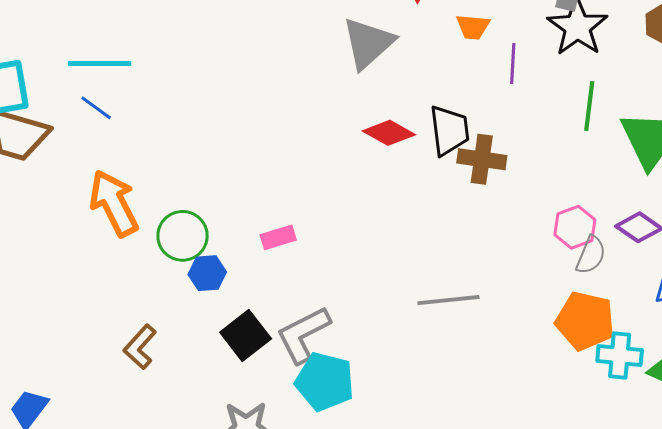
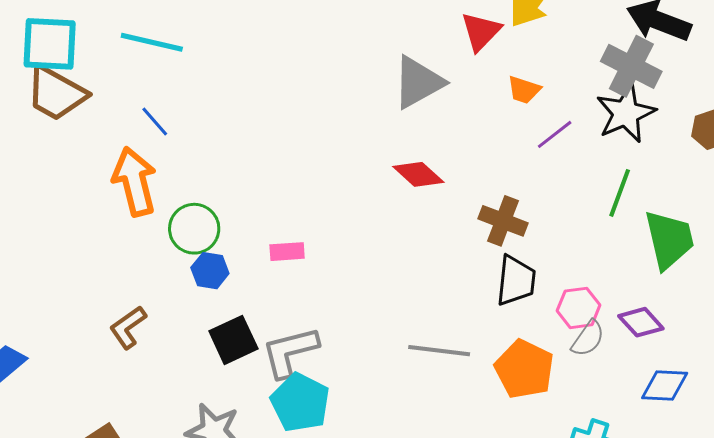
purple line: (513, 63) -> (555, 134), turned 36
blue line: (96, 108) -> (155, 121), moved
black trapezoid: (449, 130) -> (516, 281), moved
orange pentagon: (585, 321) -> (524, 369), moved

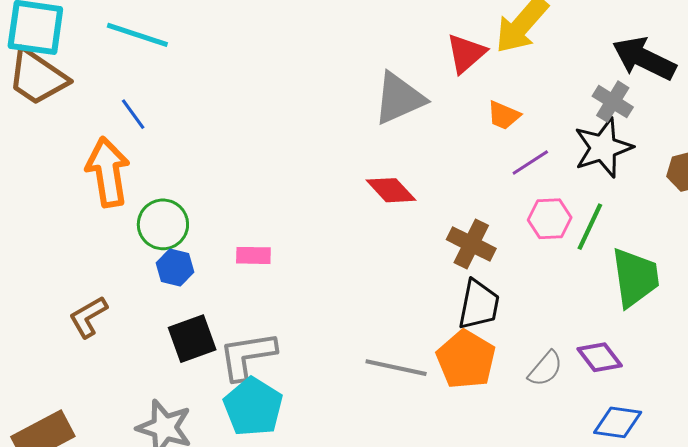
gray cross: (631, 66) -> (613, 102), size x0.7
pink hexagon: (579, 308) -> (550, 219), moved
orange pentagon: (524, 369) -> (466, 359), moved

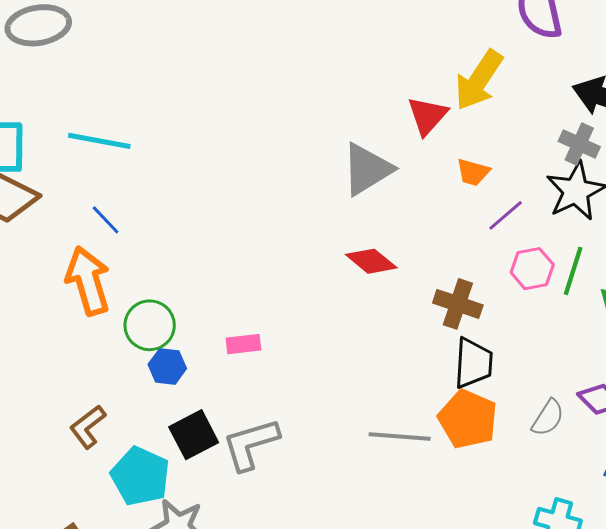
cyan pentagon: (253, 407) -> (140, 476), moved

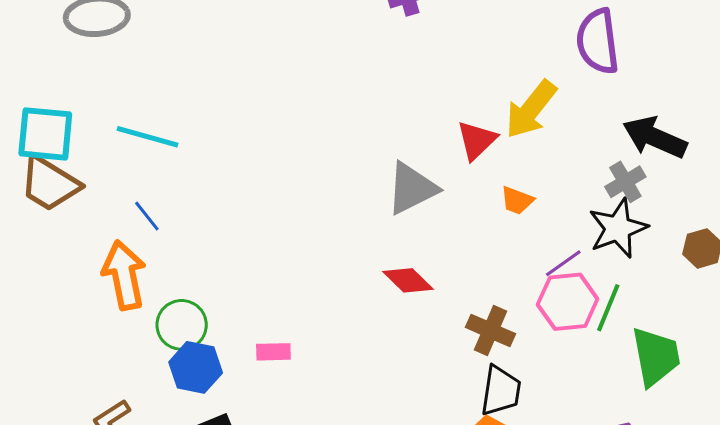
gray cross: (579, 144) -> (625, 182), turned 30
purple line: (506, 215) -> (563, 263), moved
pink hexagon: (532, 269) -> (568, 302), size x1.4
blue hexagon: (167, 366) -> (196, 367), size x1.4

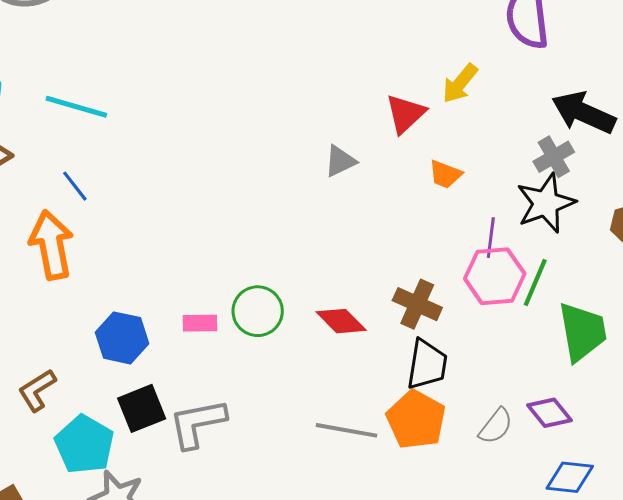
yellow arrow: (531, 109) -> (460, 83), size x0.7
gray triangle: (412, 188) -> (340, 161), size x0.6
purple line: (563, 263) -> (491, 238), turned -48
red diamond: (408, 280) -> (341, 321), moved
green circle: (182, 325) -> (258, 311), moved

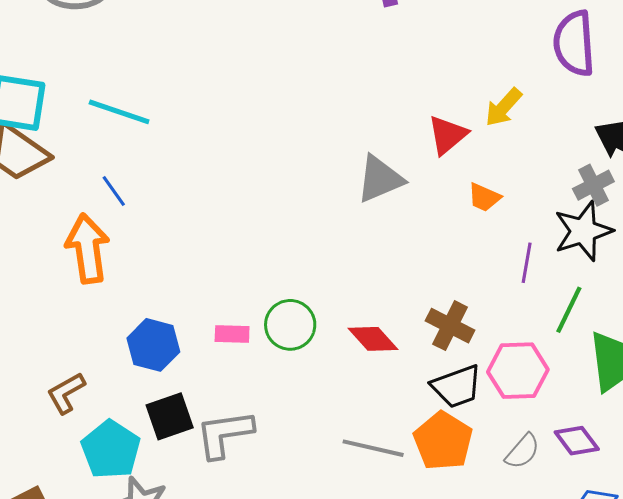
gray triangle: (340, 161) -> (380, 179), size x1.5
pink hexagon: (495, 276) -> (518, 371), moved
black trapezoid: (427, 364) -> (457, 386), turned 58

